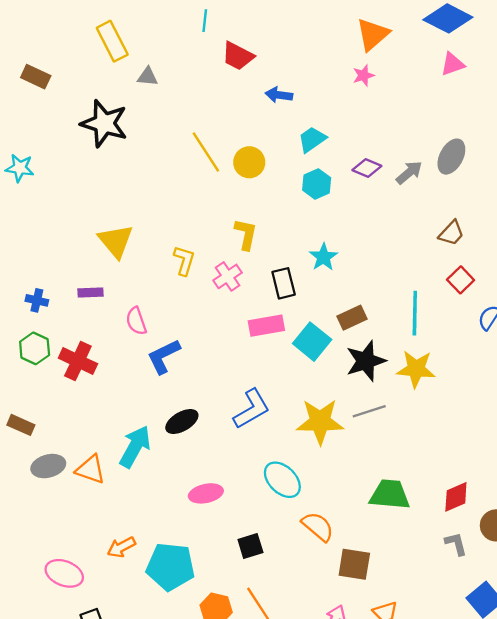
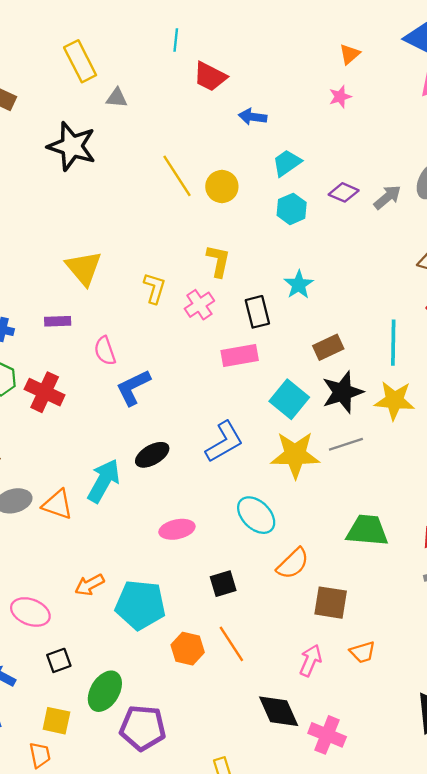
orange triangle: (373, 34) -> (350, 54), size x0.6
cyan square: (312, 342) -> (289, 399), moved
orange semicircle: (318, 527) -> (293, 564), turned 96

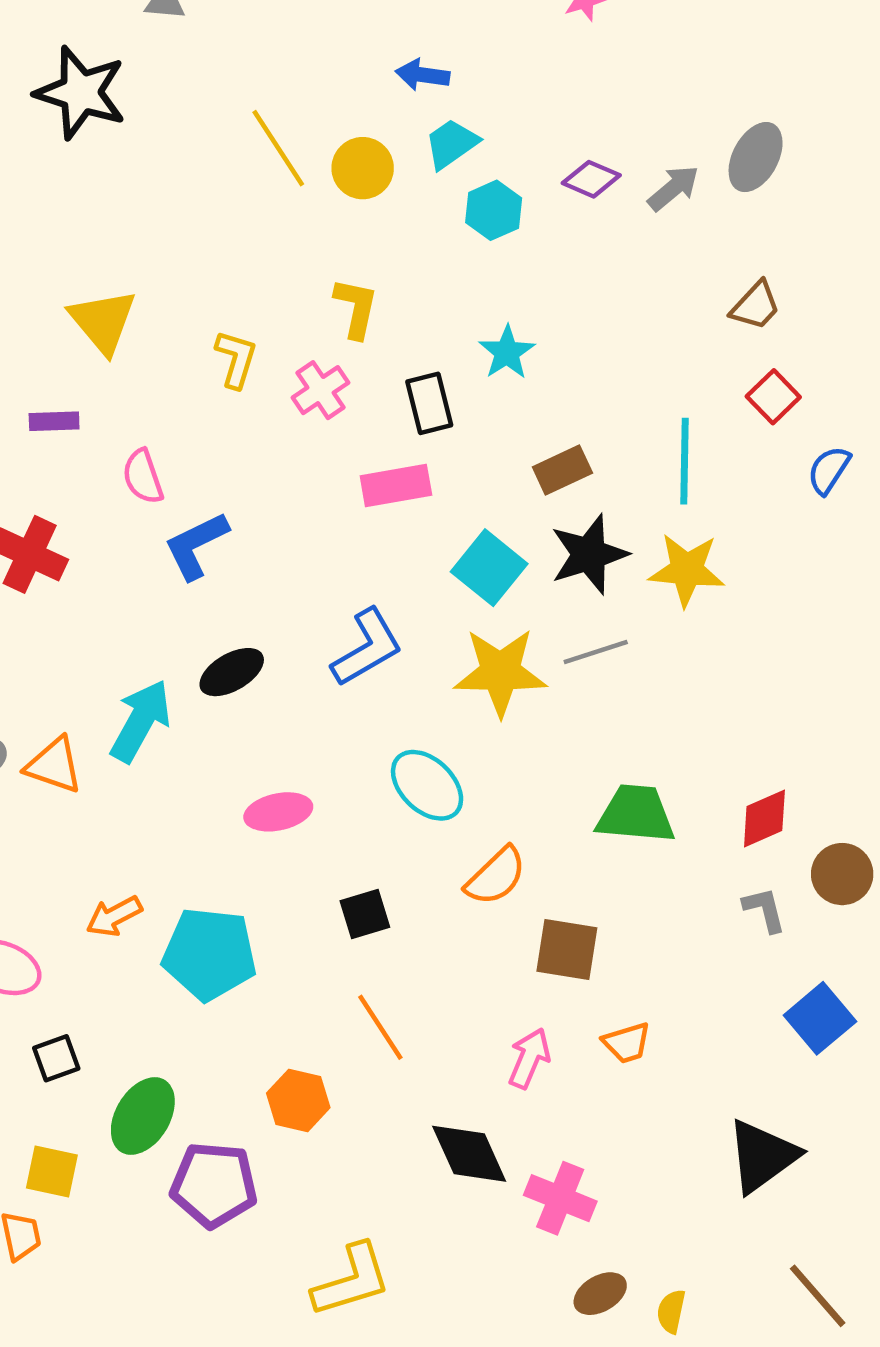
blue arrow: (253, 117) -> (423, 75), moved
cyan trapezoid: (287, 163) -> (451, 144), moved
orange hexagon: (188, 649) -> (298, 1100), moved

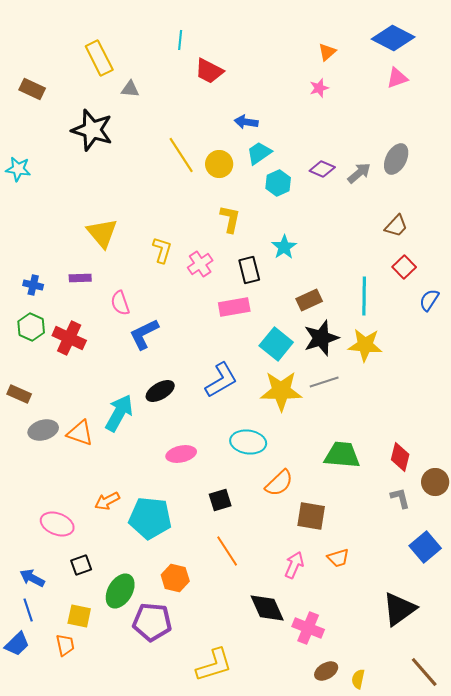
yellow L-shape: (356, 308) -> (230, 219), moved
cyan ellipse: (427, 785) -> (248, 442), turned -36
red diamond: (764, 819) -> (400, 457), turned -52
orange hexagon: (298, 1100) -> (175, 578), moved

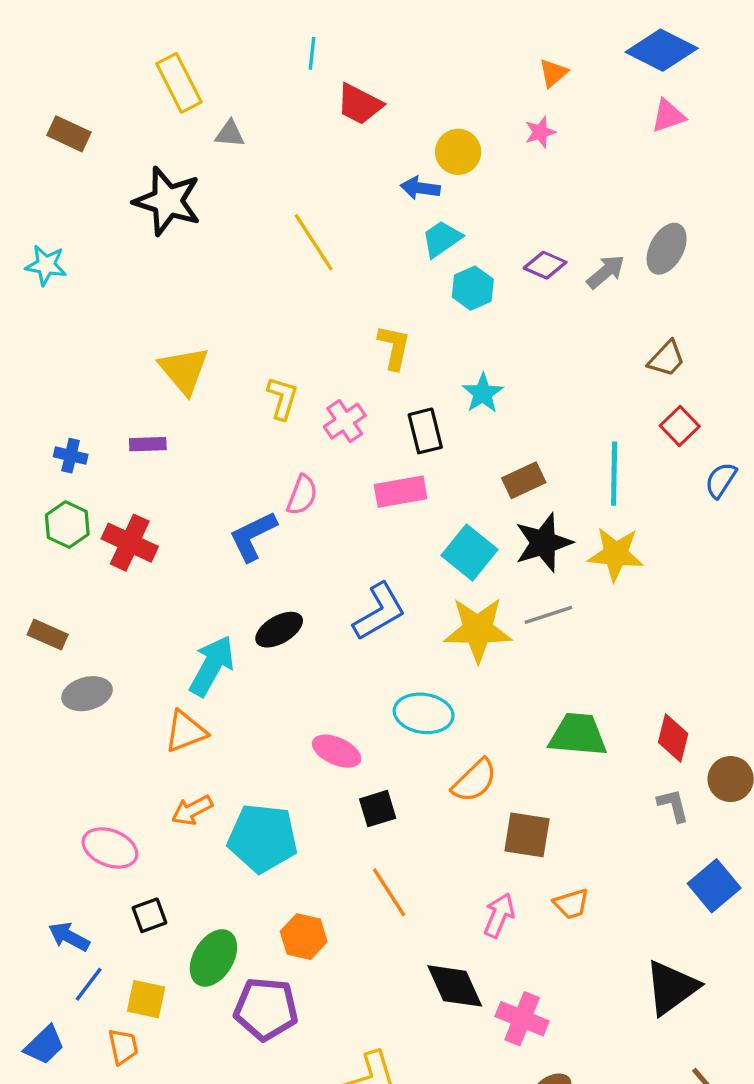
yellow circle: (219, 164) -> (458, 152), moved
pink semicircle: (120, 303) -> (302, 495), moved, turned -140
orange triangle: (80, 433) -> (186, 731), moved, turned -40
pink ellipse: (181, 454) -> (337, 751), moved, turned 36
blue line: (28, 610) -> (89, 984), moved, turned 55

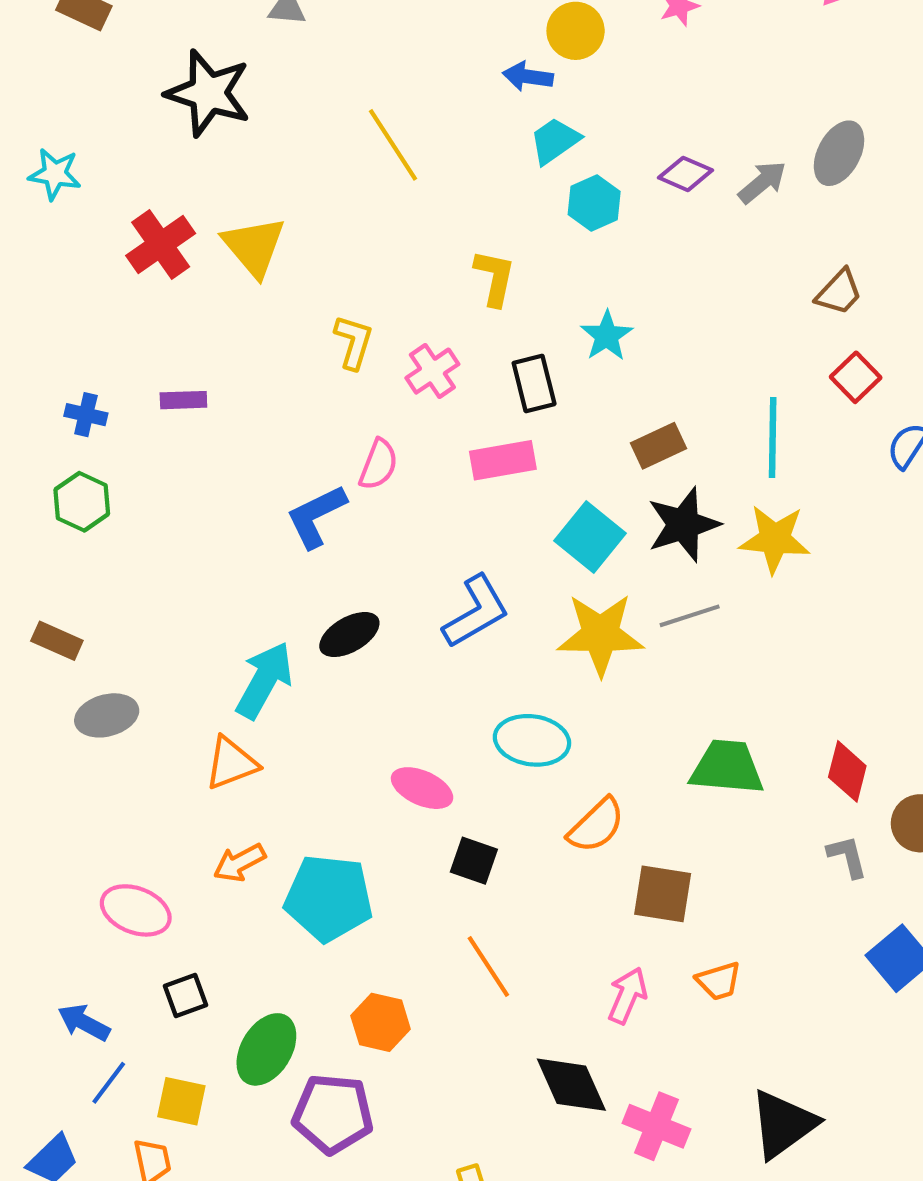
yellow triangle: (184, 370) -> (254, 247), moved
red cross: (130, 543) -> (161, 244), moved, turned 30
black square: (378, 809) -> (474, 861), turned 36
black triangle: (671, 988) -> (783, 1124), moved

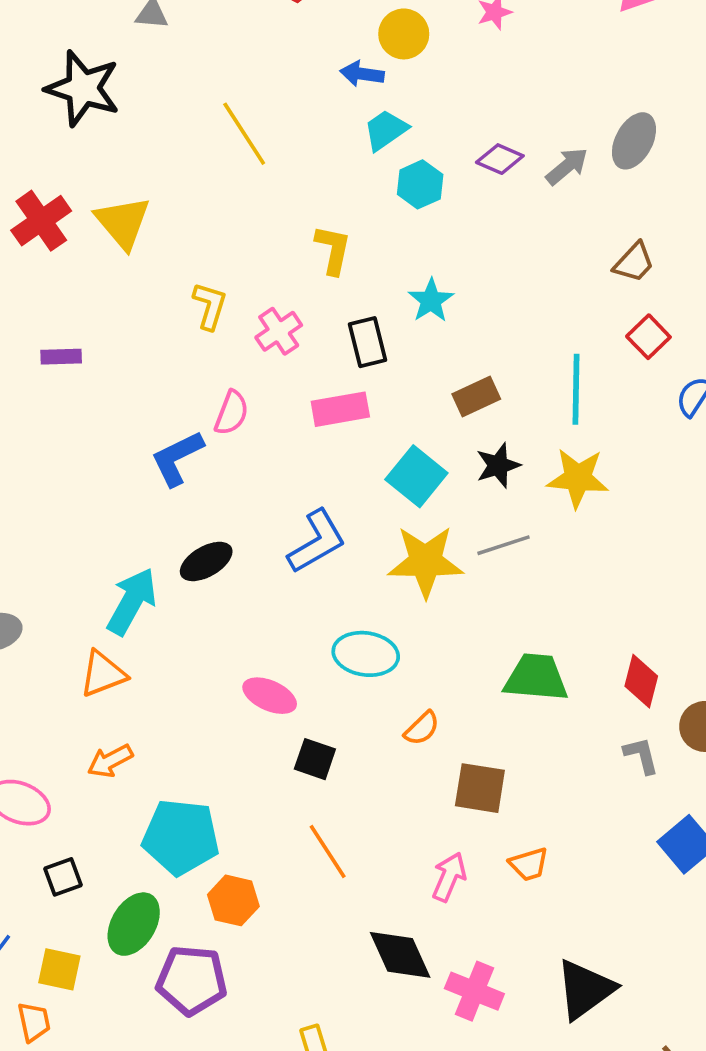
black star: (683, 525) -> (498, 465), size x0.7
orange semicircle: (596, 825) -> (422, 728), size x0.7
cyan pentagon: (329, 898) -> (181, 837), moved

